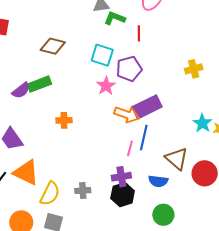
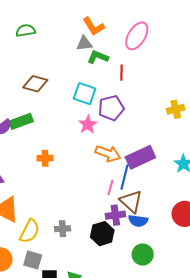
purple rectangle: (147, 107) -> (140, 157), moved
brown triangle: (177, 159) -> (131, 201), moved
purple cross: (121, 177) -> (115, 215), moved

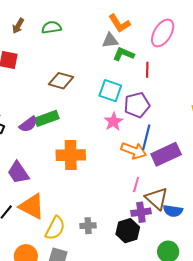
orange cross: (45, 158) -> (71, 155), size x1.8
blue line: (124, 177) -> (146, 137), moved
blue semicircle: (138, 221) -> (173, 211), moved

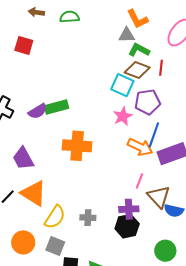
brown arrow: (18, 26) -> (36, 12), turned 63
brown diamond: (61, 81) -> (137, 70), moved
purple cross: (141, 212) -> (129, 209), moved

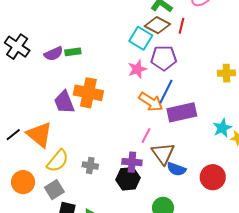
green rectangle: (57, 107) -> (73, 52), size x0.7
purple trapezoid: (23, 158) -> (64, 102), moved
gray square: (55, 246) -> (54, 190), turned 30

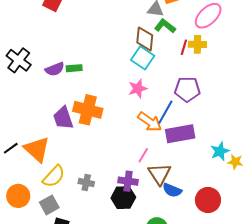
brown diamond: (157, 25) -> (145, 39), moved, turned 65
purple pentagon: (164, 58) -> (187, 89), moved
yellow cross: (226, 73) -> (197, 44), moved

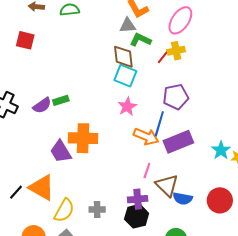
red line: (184, 47) -> (163, 56), turned 35

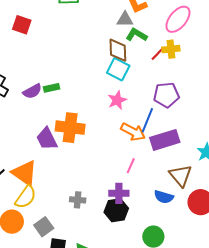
brown triangle: (167, 185) -> (181, 175), moved
yellow semicircle: (64, 210) -> (26, 197), moved

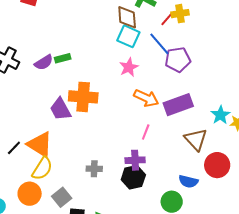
blue line: (147, 120) -> (159, 44), moved, turned -60
blue semicircle: (164, 197) -> (188, 181), moved

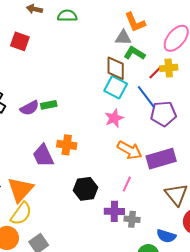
orange cross: (83, 97) -> (67, 145), size x0.7
orange triangle: (40, 145) -> (20, 190), turned 36
gray cross: (94, 169) -> (132, 219), moved
black hexagon: (133, 177) -> (85, 189), moved

